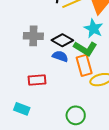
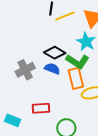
gray cross: (33, 36) -> (25, 70), moved, turned -30
red rectangle: (37, 80) -> (41, 108), moved

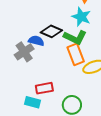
blue semicircle: (52, 69) -> (36, 41), moved
cyan rectangle: (13, 120) -> (33, 102), moved

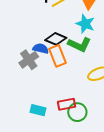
orange rectangle: (76, 54) -> (57, 56), moved
red rectangle: (44, 88) -> (66, 104), moved

